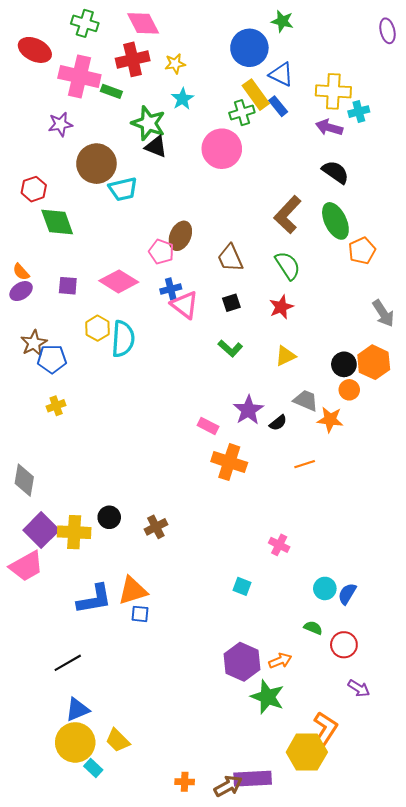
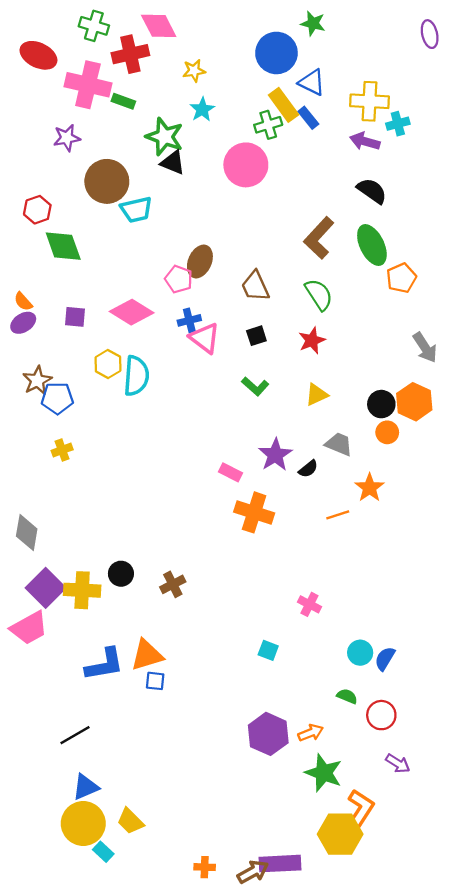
red cross: (133, 59) -> (130, 54), moved
orange star: (330, 420) -> (370, 488), moved, turned 30
green star: (267, 697) -> (324, 773), moved

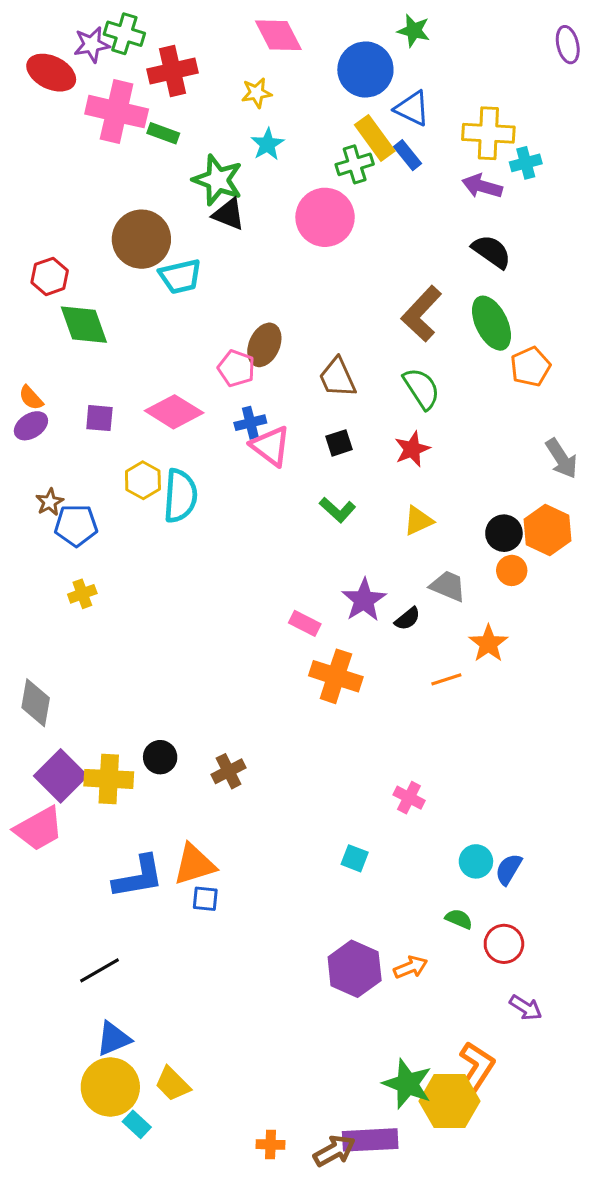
pink diamond: (159, 26) -> (278, 35), moved
purple star: (67, 138) -> (92, 45), moved
brown star: (37, 380) -> (50, 502), size x0.7
green star: (324, 773) -> (407, 1084), moved

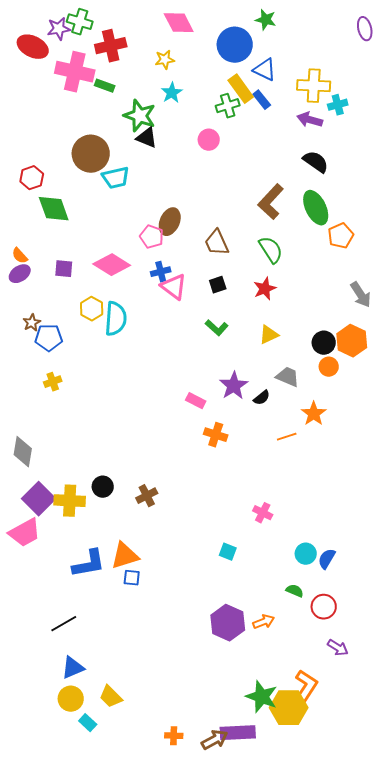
pink circle: (325, 217) -> (209, 140), size x0.6
orange cross: (336, 676) -> (216, 435), size x0.7
yellow circle: (110, 1087) -> (71, 699), size x0.7

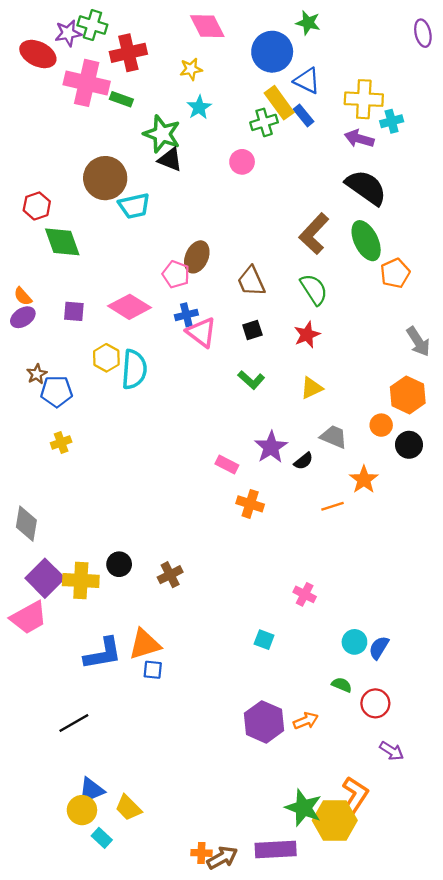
black semicircle: (316, 162) -> (366, 187), size x1.4
black circle: (324, 343) -> (409, 445), moved
blue triangle: (73, 668) -> (91, 790), moved
brown arrow: (215, 740) -> (222, 858), moved

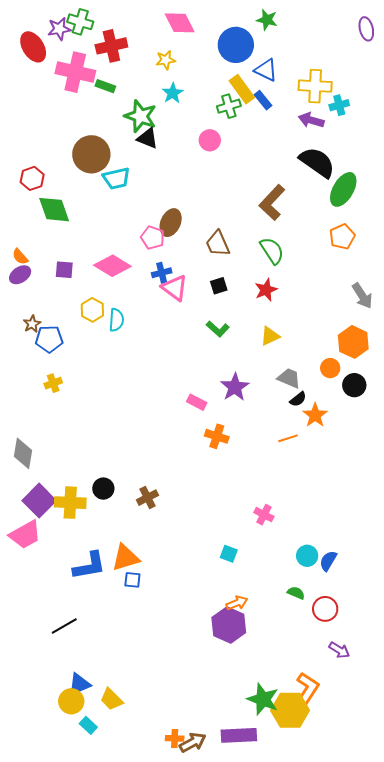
red ellipse: (38, 54) -> (33, 47), turned 32
green ellipse: (366, 241) -> (343, 189), moved, turned 56
cyan semicircle: (134, 369) -> (116, 320), size x0.7
black semicircle: (303, 461) -> (298, 399), moved
orange arrow: (306, 721) -> (237, 603), moved

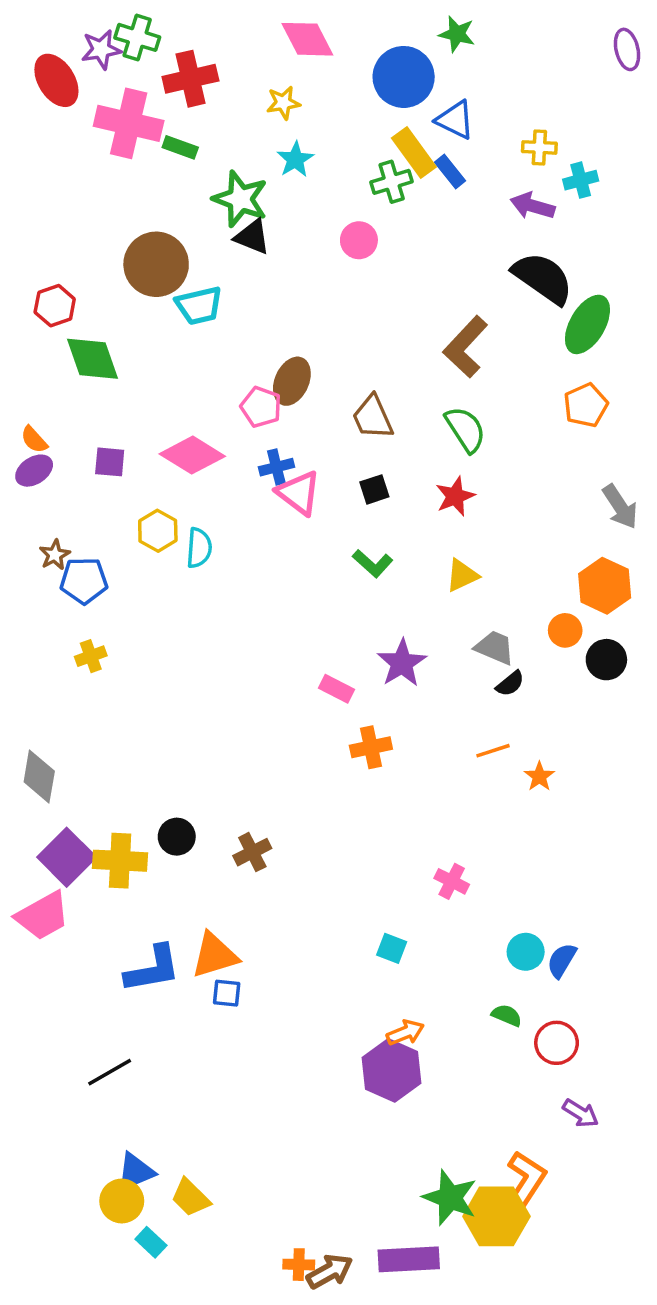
yellow cross: (315, 86) -> (539, 147), size x0.6
orange star: (315, 415) -> (539, 776), moved, size x0.7
orange cross: (217, 436) -> (371, 747), turned -30

